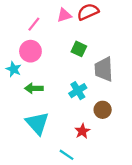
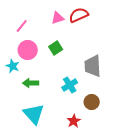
pink line: (34, 24) -> (22, 26), moved
green square: (79, 49) -> (56, 48), moved, turned 32

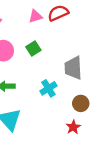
brown circle: (92, 102) -> (81, 103), moved
red star: (74, 121) -> (73, 127), moved

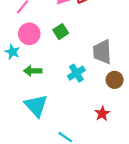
brown circle: (81, 103) -> (115, 80), moved

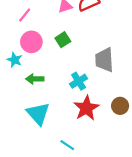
brown circle: (115, 80) -> (120, 106), moved
red star: (102, 113) -> (86, 108), moved, size x1.6

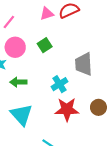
red star: (86, 108) -> (67, 109), turned 30

